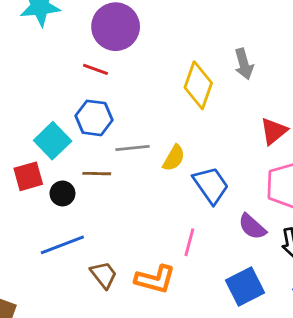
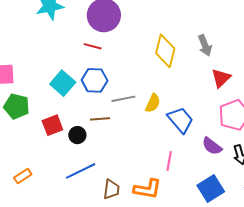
gray arrow: (244, 64) -> (205, 45), moved
cyan square: (53, 141) -> (63, 83), moved
brown trapezoid: (104, 275) -> (111, 189), turned 50

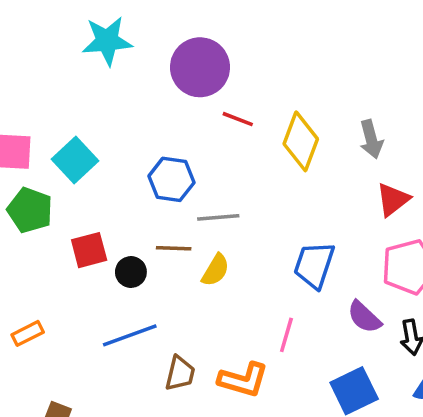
red line: (93, 46) -> (238, 119), moved
cyan square: (63, 83) -> (75, 160), moved
yellow semicircle: (153, 103) -> (215, 270), moved
blue trapezoid: (180, 120) -> (314, 265), turned -128

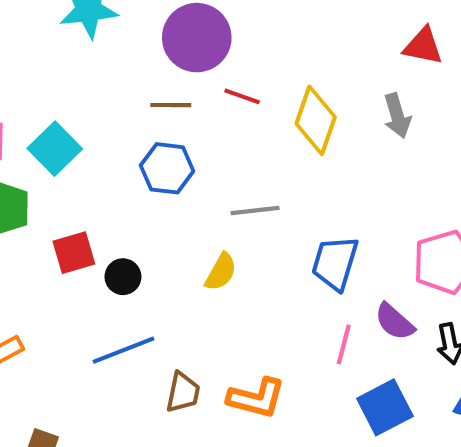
red triangle: (393, 200) -> (423, 46), moved, turned 51
gray line: (218, 217) -> (255, 211), moved
brown line: (174, 248) -> (171, 105), moved
pink line: (286, 335) -> (344, 344), moved

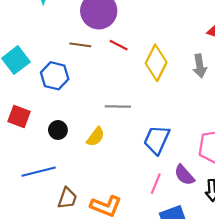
blue hexagon: (167, 168) -> (55, 76), moved
red square: (74, 253) -> (19, 116), turned 30
black circle: (123, 277) -> (58, 130), moved

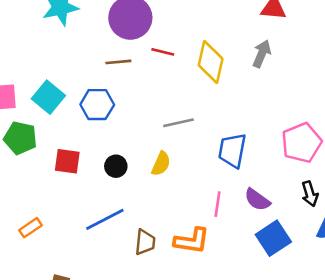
gray arrow: (200, 66) -> (262, 54), turned -135
purple semicircle: (184, 175) -> (257, 200), moved
pink line: (156, 184) -> (218, 204), moved

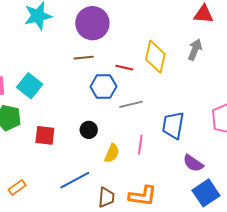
red line: (163, 52) -> (124, 68), moved
blue hexagon: (97, 105) -> (103, 87), moved
yellow semicircle: (161, 164) -> (112, 153), moved
black circle: (116, 166) -> (89, 130), moved
pink line: (218, 204) -> (140, 145), moved

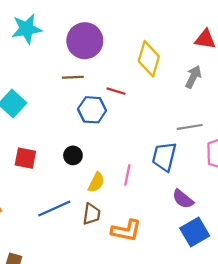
yellow diamond: (155, 57) -> (149, 59), moved
gray line: (131, 104) -> (190, 127), moved
brown trapezoid: (106, 197) -> (92, 214), moved

